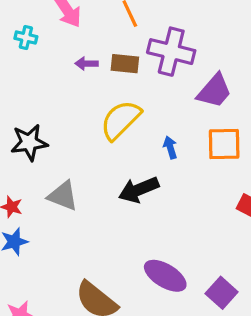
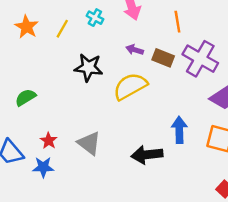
yellow semicircle: (121, 120) -> (130, 86), moved
black star: (29, 142) -> (88, 67), moved
blue arrow: (170, 147) -> (179, 130), size x1.5

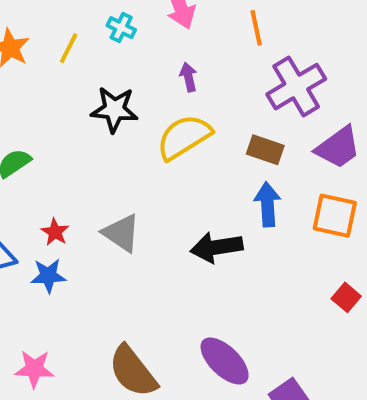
purple arrow: (135, 50) -> (188, 77), turned 63
brown rectangle: (163, 58) -> (265, 150), moved
purple cross: (200, 59) -> (296, 87), turned 32

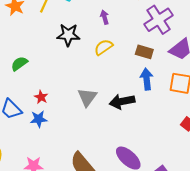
yellow semicircle: (184, 137) -> (104, 47), size x0.7
gray triangle: (121, 233) -> (87, 97), moved, turned 35

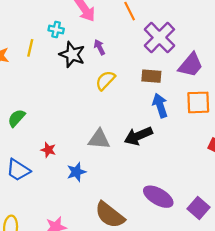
black star: (68, 35) -> (72, 54), moved, turned 30
gray triangle: (87, 97) -> (99, 139), turned -50
blue star: (39, 119) -> (76, 172), moved

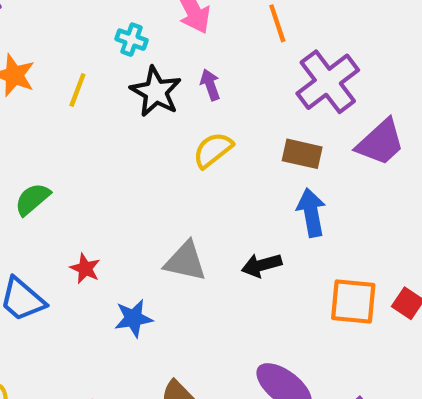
yellow line: (30, 48) -> (77, 90), moved
orange square: (198, 102) -> (353, 302), moved
black arrow: (138, 136) -> (262, 265), size x0.7

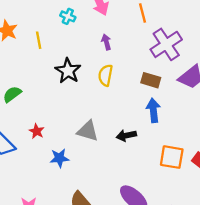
yellow line: (77, 90) -> (39, 40), turned -35
black star: (156, 92) -> (68, 71), moved
yellow semicircle: (213, 150) -> (105, 75), turned -45

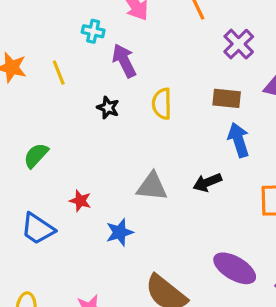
purple arrow: (106, 42) -> (124, 61), moved, size x1.5
purple cross: (166, 44) -> (239, 44), size x0.7
black star: (68, 71) -> (108, 108), size x0.6

